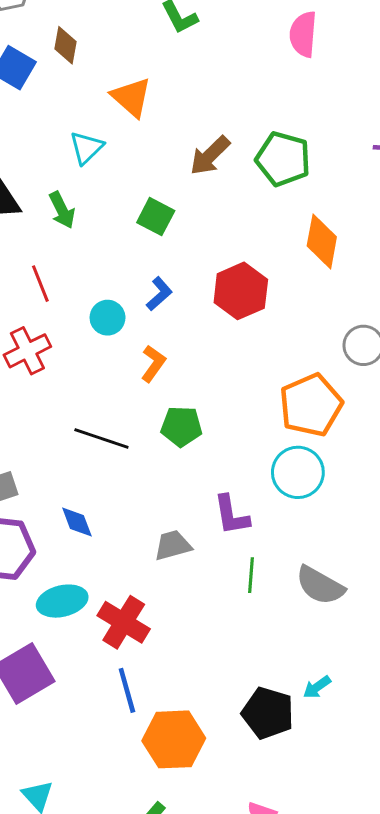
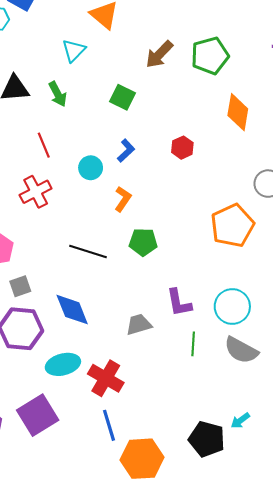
green pentagon: (283, 159) -> (210, 56), turned -30
red hexagon: (241, 291) -> (182, 148), size x0.6
cyan circle: (298, 472) -> (232, 307), moved
blue diamond: (77, 522) -> (72, 310), size x1.5

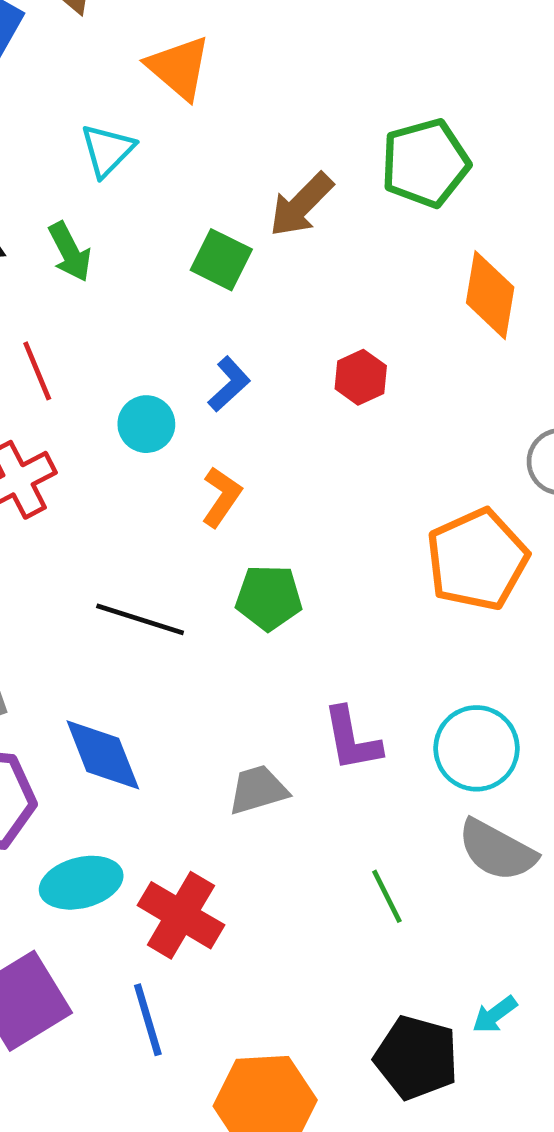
brown arrow: (159, 54) -> (301, 205), moved
green line: (193, 344) -> (387, 896), moved, turned -30
blue line: (109, 425) -> (148, 1020), moved

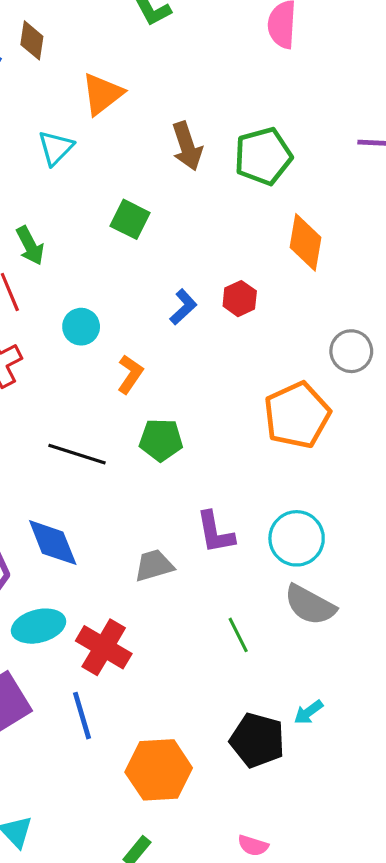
orange triangle: (179, 68) -> (102, 94), turned 42
brown arrow: (301, 205) -> (187, 146), moved, turned -63
green arrow: (70, 252) -> (30, 246), moved
red hexagon: (361, 377) -> (240, 299), moved
blue L-shape: (229, 384) -> (183, 307), moved

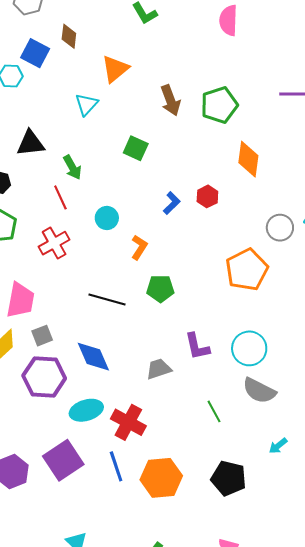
cyan arrow: (308, 712) -> (278, 446), moved
orange hexagon: (159, 770) -> (161, 478), moved

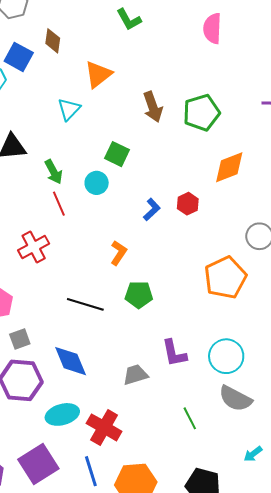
orange diamond: (248, 159) -> (229, 167), turned 60
red line: (60, 197) -> (59, 204), moved
cyan circle: (107, 218) -> (97, 183), moved

